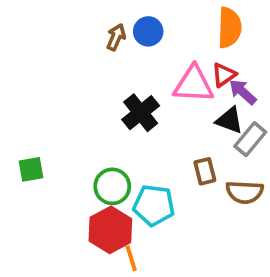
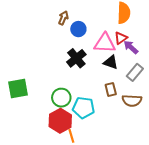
blue circle: (148, 31) -> (78, 29), moved
black triangle: (229, 120) -> (111, 62), moved
green square: (31, 169) -> (18, 88), size x1.5

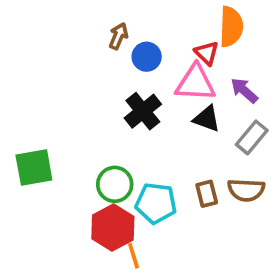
red triangle: (121, 38) -> (207, 53), moved, turned -40
brown rectangle: (111, 90) -> (207, 194), moved

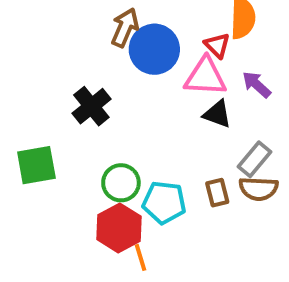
brown arrow: (118, 36) -> (125, 28), size x1.4
blue circle: (147, 57) -> (154, 49), size x1.6
black cross: (143, 111) -> (91, 106), moved
gray rectangle: (252, 137) -> (255, 159), moved

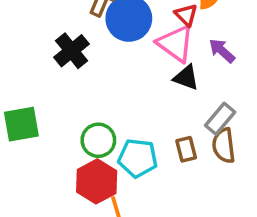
pink triangle: (205, 77) -> (175, 44), turned 33
black cross: (91, 106) -> (72, 51), moved
brown semicircle: (258, 189) -> (224, 146), turned 80

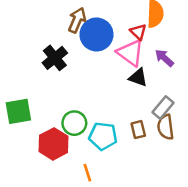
red hexagon: (97, 181) -> (53, 144), moved

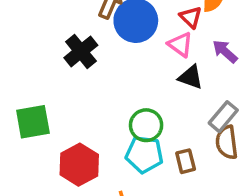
pink triangle: (130, 53) -> (180, 45), size x0.7
green circle: (74, 123) -> (146, 125), moved
brown rectangle: (138, 130) -> (186, 161), moved

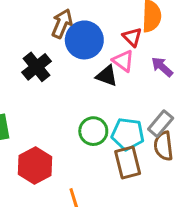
black triangle: (191, 77) -> (107, 76), moved
cyan pentagon: (144, 154) -> (128, 134), moved
brown rectangle: (186, 161) -> (128, 162), size x1.5

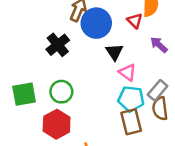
pink triangle: (123, 61) -> (128, 72), moved
black triangle: (107, 76) -> (114, 52), turned 36
green circle: (93, 131) -> (61, 92), moved

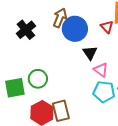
black cross: (58, 45) -> (26, 30), moved
green circle: (61, 92) -> (38, 79), moved
brown rectangle: (131, 122) -> (61, 111), moved

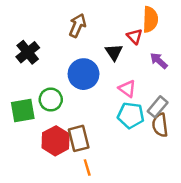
blue circle: (75, 29) -> (84, 74), moved
black cross: (26, 30) -> (28, 52), moved
black triangle: (90, 53) -> (114, 52), moved

